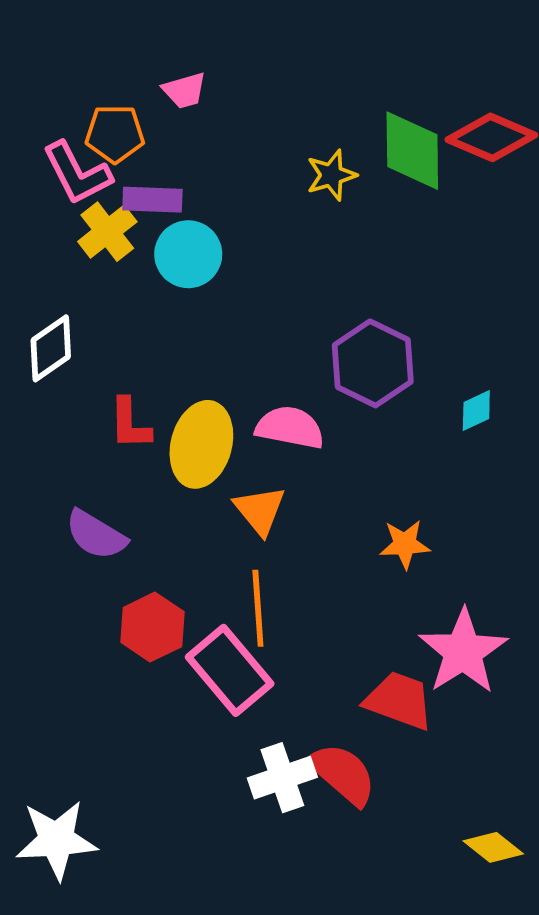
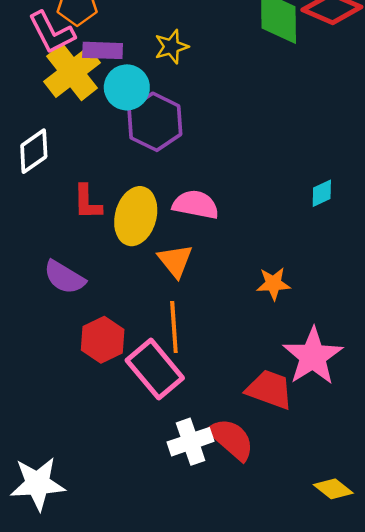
yellow star: (331, 175) -> (171, 47), moved
yellow cross: (107, 232) -> (72, 72), size x1.4
purple hexagon: (373, 363) -> (155, 122), moved

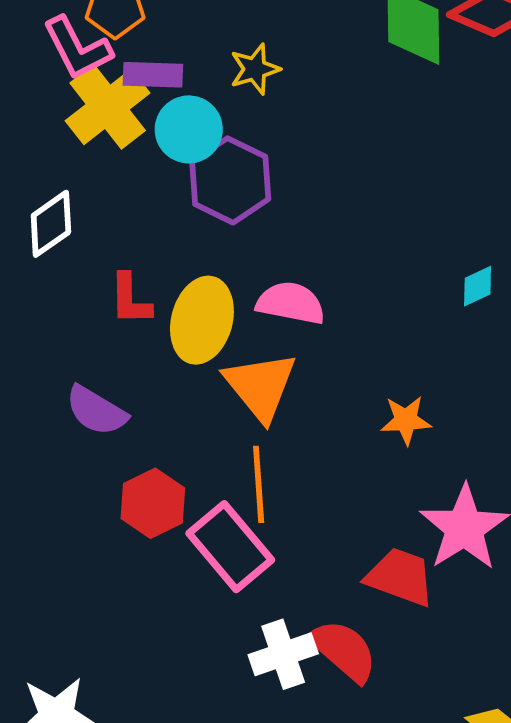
orange triangle: (175, 261) -> (260, 386), size x1.4

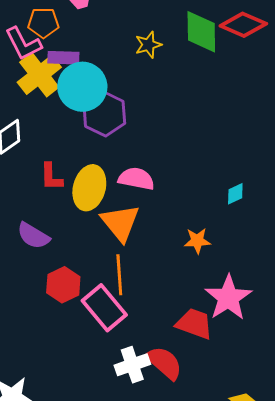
yellow star: (255, 69) -> (148, 45), moved
cyan circle: (189, 129) -> (82, 87), size x1.4
cyan diamond: (478, 286) -> (235, 194), moved

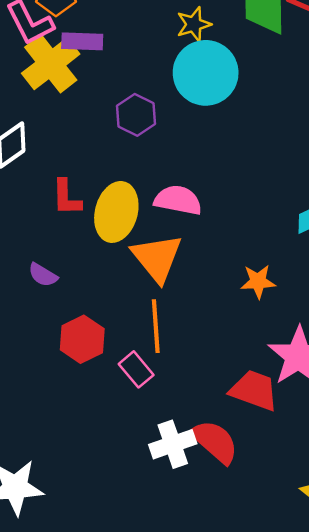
cyan circle: (82, 87) -> (206, 73), moved
purple hexagon: (104, 114) -> (136, 115), size x0.7
purple semicircle: (33, 236) -> (43, 275), size x0.7
pink rectangle: (104, 308) -> (136, 369), size x0.6

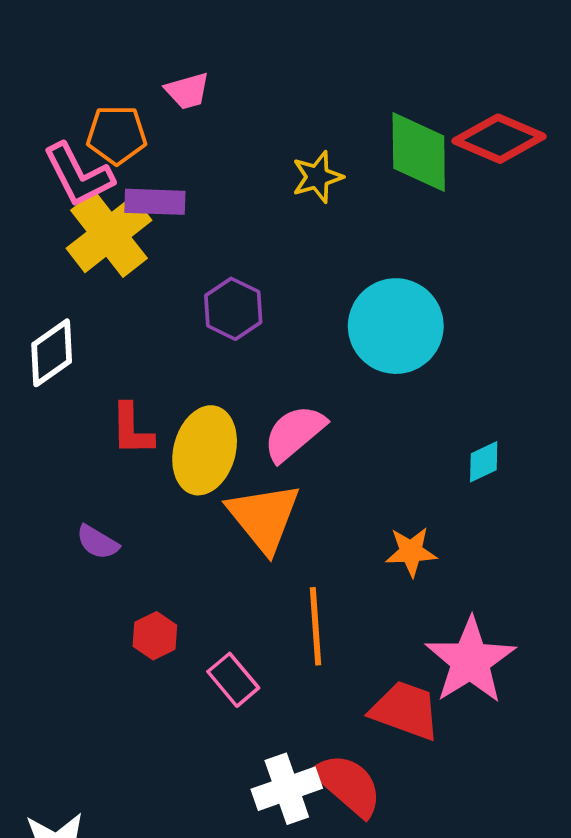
cyan circle: (206, 73) -> (396, 326), moved
pink semicircle: (178, 200) -> (294, 433), turned -51
orange line: (156, 326) -> (315, 626), moved
red hexagon: (82, 339) -> (155, 636), size x0.7

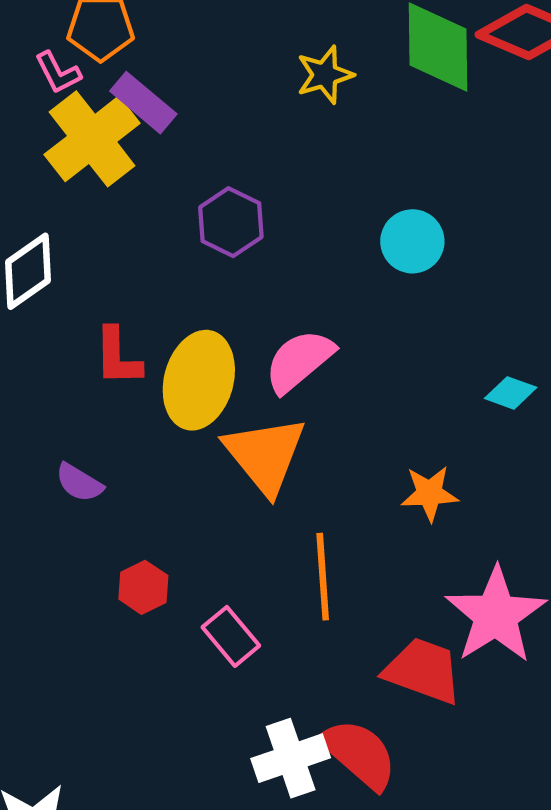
pink L-shape: (78, 175) -> (58, 73), size x0.6
purple rectangle: (155, 202) -> (143, 103), turned 38
cyan circle: (396, 326) -> (412, 241), size x0.6
cyan diamond: (484, 462) -> (511, 393), turned 45

